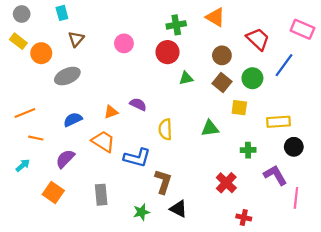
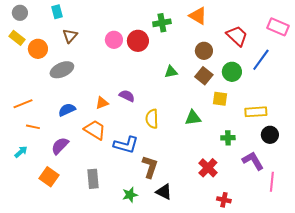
red circle: (168, 52) -> (138, 41), moved

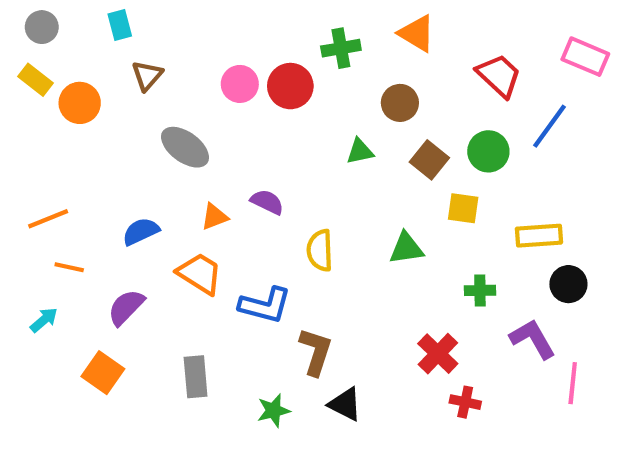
brown circle: (204, 51) -> (400, 103), moved
gray ellipse: (62, 70) -> (185, 147), moved, turned 60
red cross: (224, 200) -> (465, 402), moved

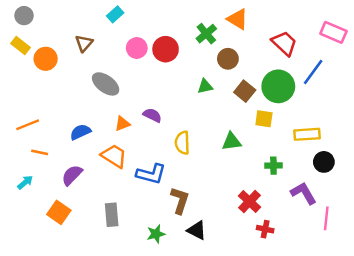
cyan rectangle: (120, 25) -> (115, 14), moved, turned 63
green cross: (341, 48) -> (206, 34), moved, turned -30
green circle: (488, 151) -> (278, 86), size x1.4

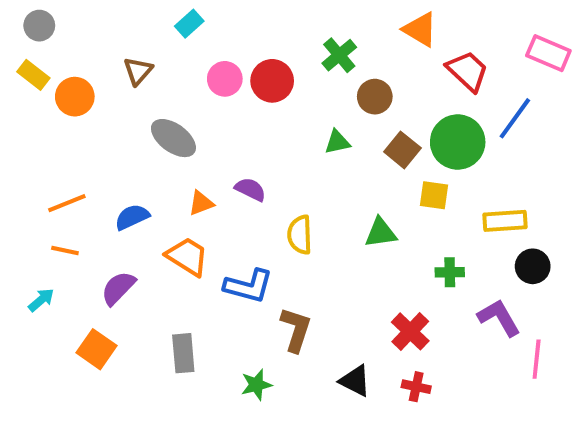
orange triangle: (238, 19) -> (420, 30), moved
orange line: (28, 125) -> (67, 203), moved
red cross: (265, 229) -> (416, 387), moved
black triangle: (197, 230) -> (355, 381), moved

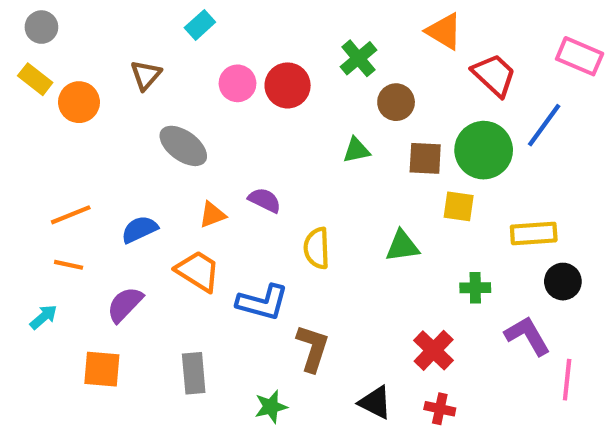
brown square: (402, 150) -> (425, 158), turned -36
orange square: (96, 349) -> (102, 369), turned -30

